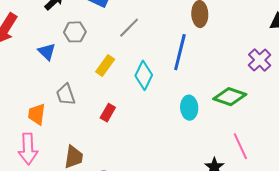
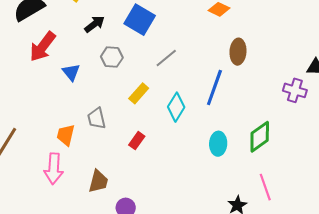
blue triangle: (47, 52) -> (71, 72), moved
purple cross: (260, 60) -> (295, 90), moved, turned -35
green diamond: (230, 97) -> (260, 137), turned -60

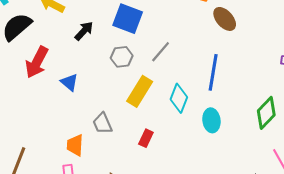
brown ellipse: (238, 52) -> (225, 19), moved, turned -35
gray hexagon: (112, 57) -> (122, 57), moved
yellow rectangle: (139, 93) -> (140, 91), size x1.4
cyan ellipse: (218, 144) -> (211, 120), moved

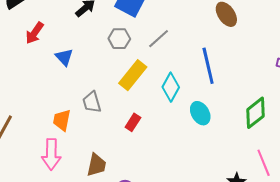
red arrow: (37, 62) -> (34, 33), size x0.7
blue line: (213, 72) -> (208, 66), turned -30
cyan ellipse: (211, 120) -> (200, 113), turned -30

